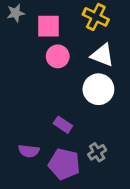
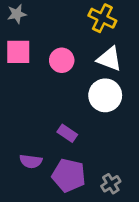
pink square: (48, 26) -> (18, 52), moved
gray cross: (97, 152) -> (111, 184), moved

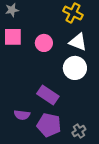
purple rectangle: (67, 133) -> (48, 95), size x1.5

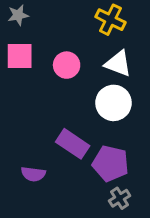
purple pentagon: (49, 125) -> (110, 163), moved

